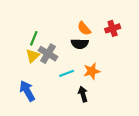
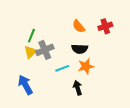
black semicircle: (80, 44) -> (80, 49), moved
gray cross: (48, 54) -> (45, 50), turned 36

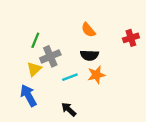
red cross: (105, 26) -> (131, 38), moved
yellow triangle: (30, 52) -> (34, 69), moved
black arrow: (78, 88) -> (69, 109), moved, turned -32

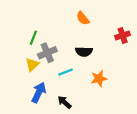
orange semicircle: (88, 30) -> (83, 18), moved
orange star: (96, 75) -> (99, 79), moved
blue arrow: (28, 96) -> (39, 92), moved, turned 54

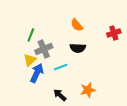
orange semicircle: (83, 18) -> (77, 25), moved
orange star: (99, 79) -> (88, 90), moved
blue arrow: (39, 92) -> (37, 73), moved

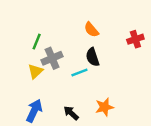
black semicircle: (78, 48) -> (93, 57), turned 70
cyan line: (61, 67) -> (79, 73), moved
blue arrow: (37, 73) -> (34, 111), moved

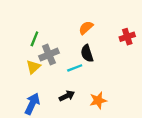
orange semicircle: (91, 30) -> (86, 28), turned 88
black arrow: (71, 113) -> (67, 96), moved, turned 112

